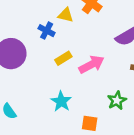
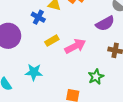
cyan star: (61, 101) -> (34, 72), moved, turned -30

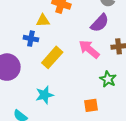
yellow rectangle: (52, 41) -> (52, 57), size x1.5
pink arrow: (75, 46) -> (89, 49), moved, turned -95

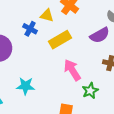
pink arrow: (89, 49) -> (72, 70), moved
yellow rectangle: (52, 57) -> (60, 40), moved

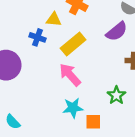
pink arrow: (72, 70) -> (70, 75), moved
cyan star: (26, 86) -> (73, 108), moved

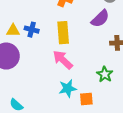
yellow triangle: (54, 19) -> (13, 30), moved
yellow rectangle: (73, 44) -> (63, 33), turned -50

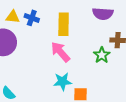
purple semicircle: (100, 19) -> (103, 14), turned 42
green star: (105, 74) -> (102, 55), moved

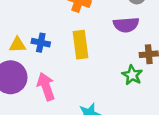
pink arrow: (60, 52) -> (46, 86), moved, turned 30

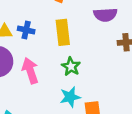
green star: (132, 75) -> (71, 67), moved

